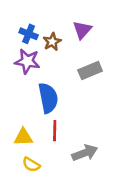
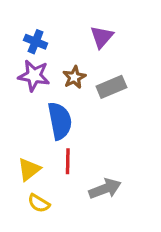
brown star: (52, 42) -> (74, 77), moved
yellow triangle: (23, 137) -> (29, 169), turned -36

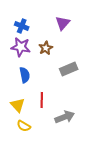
gray rectangle: (111, 87) -> (69, 69), moved
blue semicircle: (60, 121) -> (25, 75), moved, size x0.7
yellow triangle: (29, 169) -> (18, 105), turned -35

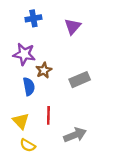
blue cross: (22, 26) -> (33, 18), moved, turned -32
brown star: (46, 48) -> (44, 70), moved

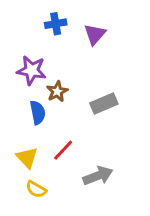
blue cross: (33, 18) -> (56, 24), moved
red line: (48, 115) -> (63, 150), turned 42

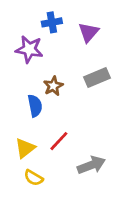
purple star: (32, 70) -> (29, 49), moved
gray rectangle: (104, 103) -> (97, 77), moved
yellow triangle: (27, 158) -> (25, 148), turned 35

